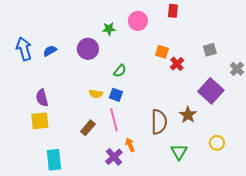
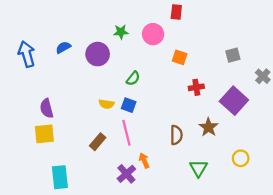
red rectangle: (173, 11) -> (176, 12), moved
pink circle: (138, 21) -> (153, 34), moved
blue semicircle: (50, 51) -> (63, 47), moved
red cross: (177, 64) -> (196, 87), moved, turned 32
brown semicircle: (159, 122) -> (176, 135), size x0.7

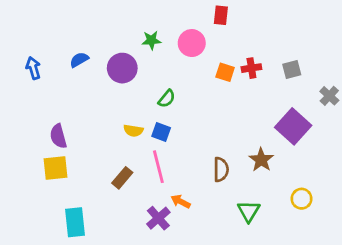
blue arrow: (27, 54) -> (33, 68), size x0.7
red cross: (196, 87) -> (251, 68), moved
orange arrow: (144, 161) -> (181, 201), turned -40

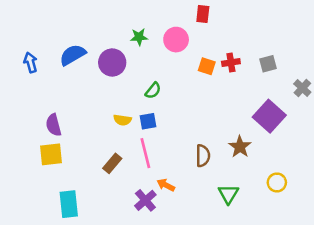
blue semicircle: (79, 60) -> (73, 55), size x1.5
blue square: (161, 132) -> (148, 121), turned -30

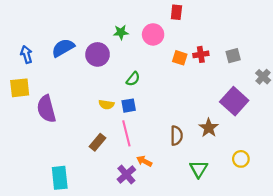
purple semicircle: (54, 125) -> (46, 109), size x1.4
yellow square: (51, 154) -> (20, 88), moved

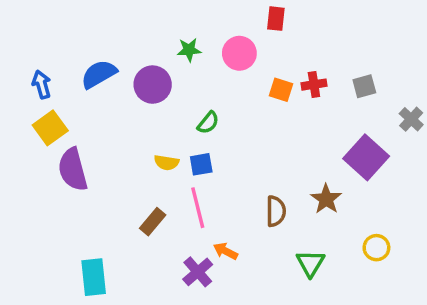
yellow square: (20, 88) -> (50, 128), moved, turned -30

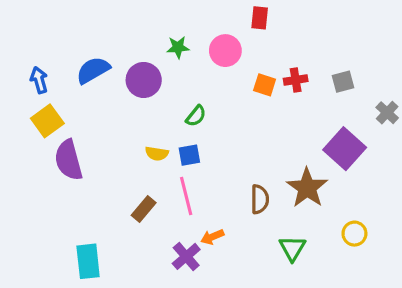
brown star: (326, 199) -> (307, 188), size x1.4
orange arrow: (225, 251) -> (212, 237), turned -50

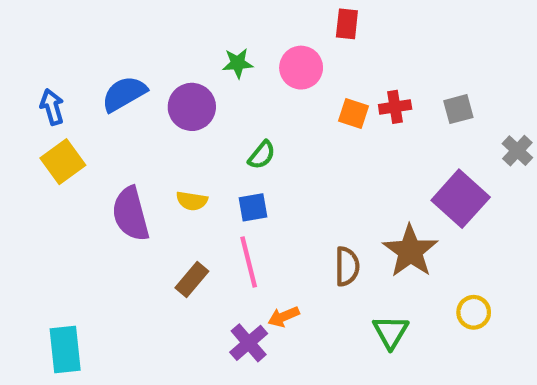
yellow semicircle: (157, 154) -> (192, 201), moved
purple semicircle: (68, 160) -> (131, 214), moved
cyan rectangle: (88, 261) -> (65, 349), moved

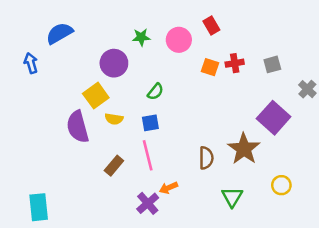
red rectangle: (347, 24) -> (211, 26), moved, turned -36
blue semicircle: (124, 94) -> (59, 33), moved
yellow square: (63, 162) -> (96, 96), moved

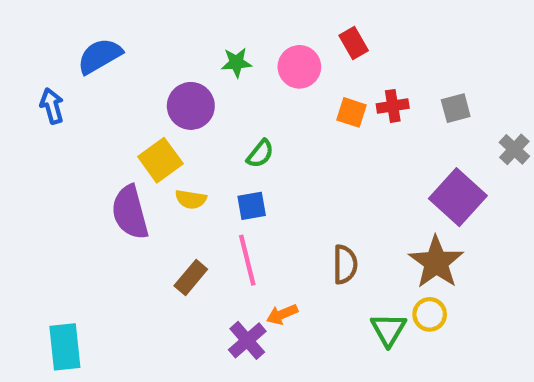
brown star: (244, 149) -> (436, 262), moved
yellow circle: (281, 185) -> (430, 314), moved

